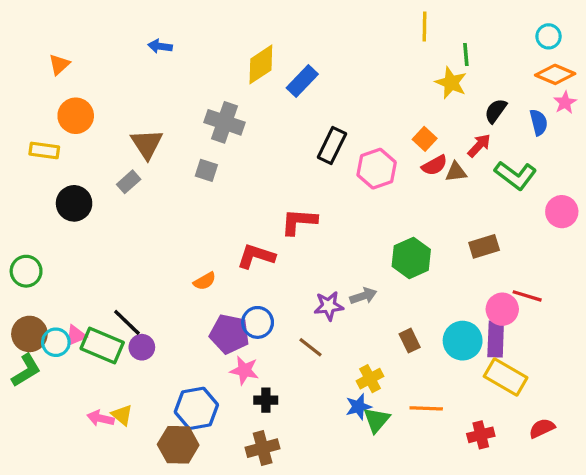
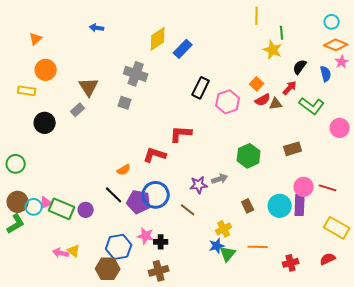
red line: (527, 296) -> (328, 188), moved
black line: (127, 322) -> (114, 195), moved
blue circle: (258, 322) -> (156, 195), size x1.4
pink star: (244, 370) -> (146, 236), moved
yellow rectangle: (506, 377) -> (337, 228), moved

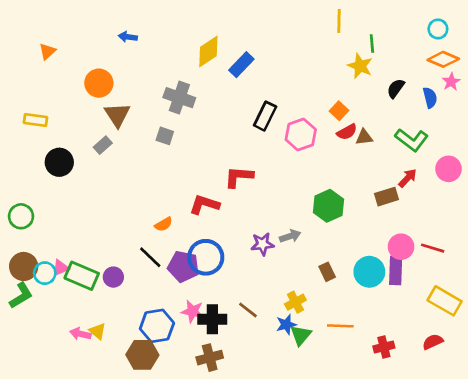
orange circle: (46, 70) -> (99, 83), moved
red arrow: (290, 88) -> (408, 178), moved
brown line: (188, 210) -> (248, 310), moved
black cross: (161, 242) -> (212, 319), size x1.5

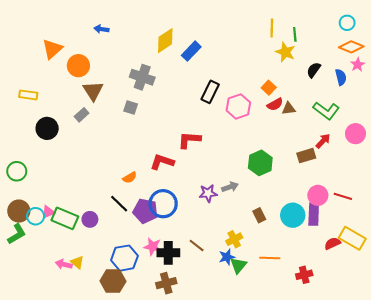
yellow line: (339, 21) -> (272, 28), moved
orange triangle: (47, 51) -> (52, 49), moved, size x1.5
red semicircle: (433, 342) -> (332, 243), moved

